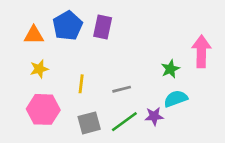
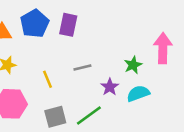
yellow line: (81, 84) -> (48, 79), turned -30
gray line: (122, 89) -> (82, 68), moved
purple star: (154, 116) -> (110, 87), moved, turned -30

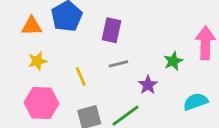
purple rectangle: (68, 25) -> (112, 30), moved
cyan semicircle: (138, 93) -> (196, 102), moved

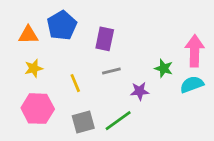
green star: (173, 61) -> (164, 68), turned -30
purple star: (148, 85) -> (140, 91), turned 30
cyan semicircle: (196, 102) -> (192, 84), moved

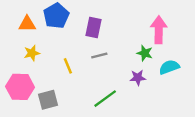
pink arrow: (195, 51) -> (159, 30), moved
purple star: (140, 91) -> (138, 78), moved
pink hexagon: (38, 109) -> (20, 87), moved
gray square: (83, 122) -> (48, 100), moved

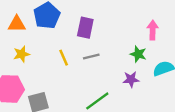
pink arrow: (159, 30) -> (153, 30), size x0.7
yellow line: (68, 66) -> (64, 58), moved

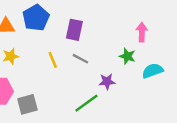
gray line: (91, 56) -> (80, 59), turned 42
purple star: (131, 79) -> (107, 82), moved

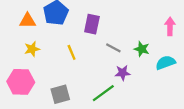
pink arrow: (142, 32) -> (170, 26), moved
gray line: (80, 59) -> (113, 48), moved
gray square: (27, 104) -> (60, 94), moved

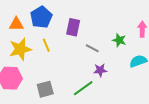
yellow star: (32, 49) -> (20, 49), size x1.6
green star: (142, 49) -> (119, 40), moved
yellow line: (72, 52) -> (46, 45), moved

